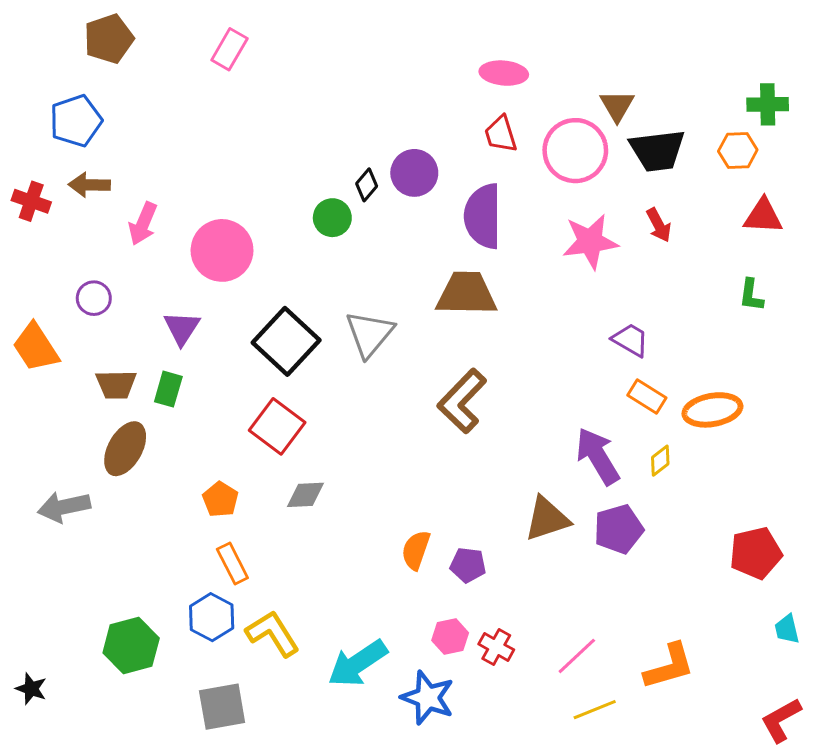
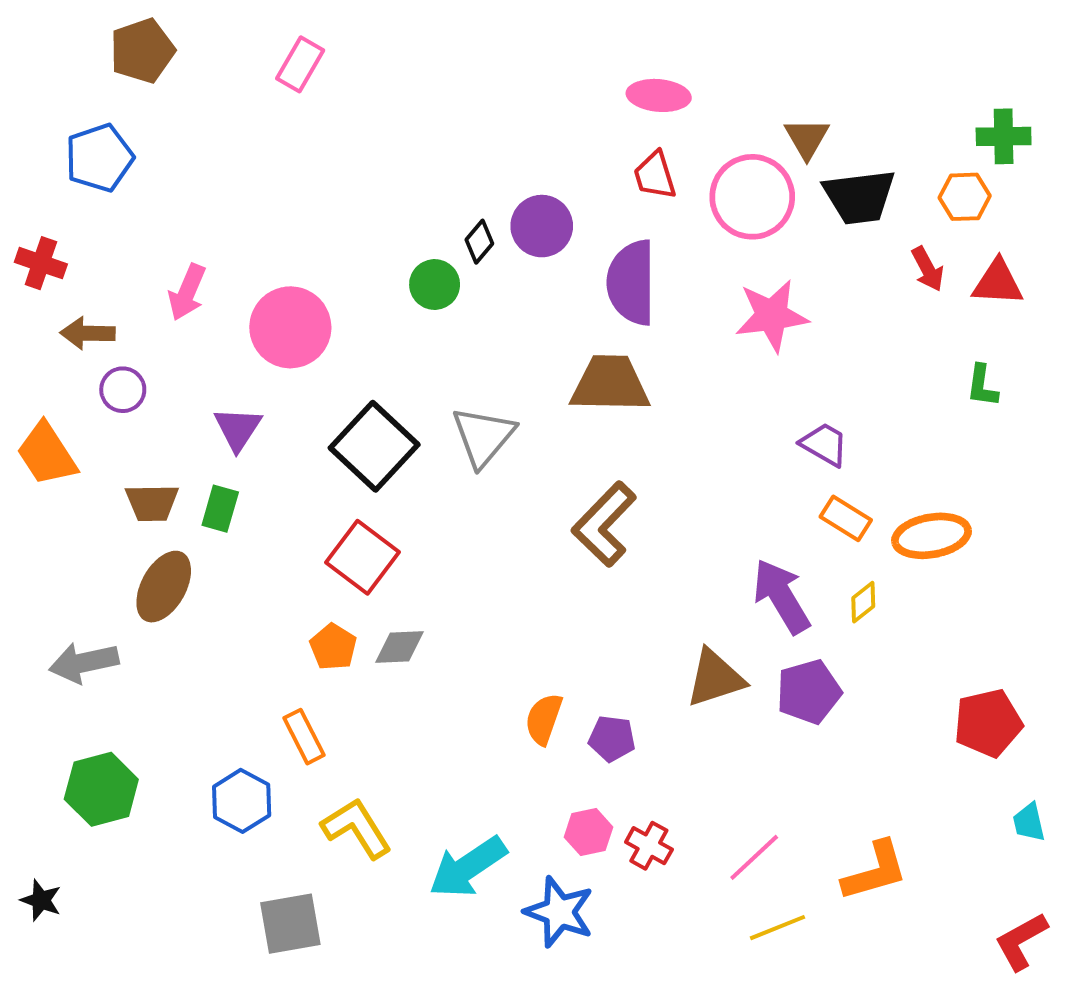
brown arrow: (89, 185) -> (88, 333), moved
red arrow: (659, 225) -> (928, 269), moved
orange pentagon: (221, 499) -> (333, 647), moved
blue hexagon: (212, 617) -> (242, 801), moved
green hexagon: (131, 645) -> (101, 789), moved

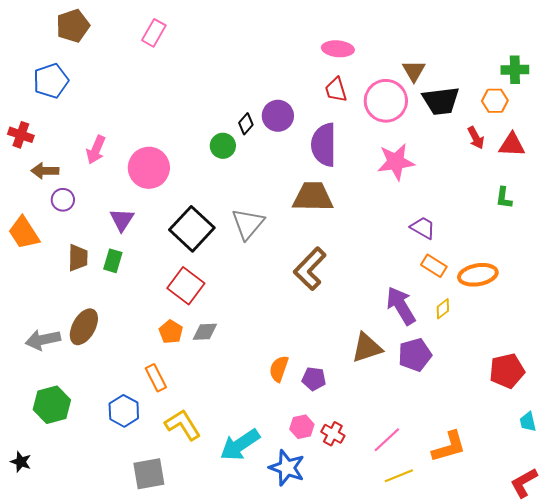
brown trapezoid: (152, 503) -> (78, 258), turned -88
brown ellipse: (164, 587) -> (84, 327), moved

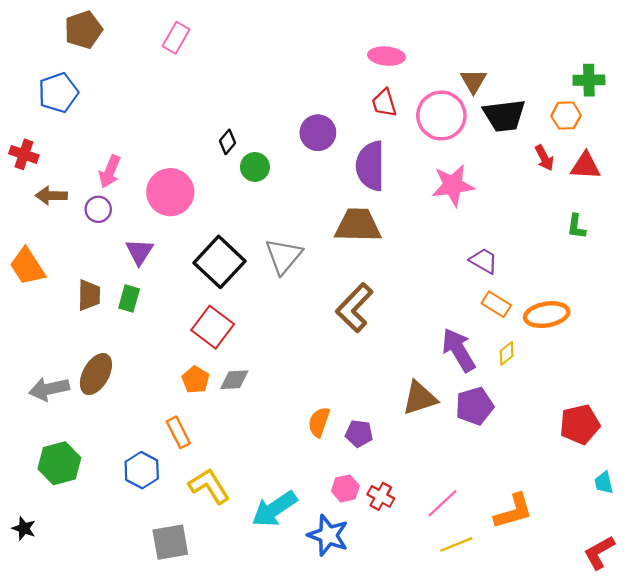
black diamond: (246, 124) -> (227, 142), moved
purple circle: (63, 200) -> (98, 209), moved

